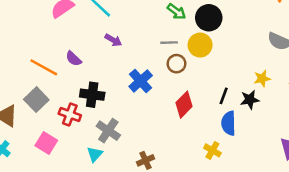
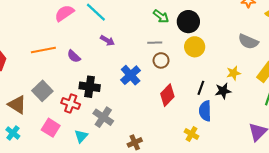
yellow circle: (200, 45) -> (195, 47), moved
orange line: (44, 67) -> (43, 50), moved, turned -40
cyan triangle: (95, 154) -> (81, 136), moved

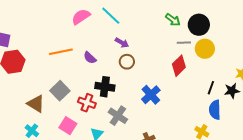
gray line: (155, 43) -> (184, 43), moved
brown circle: (161, 60) -> (127, 62), moved
blue cross: (131, 75) -> (151, 95), moved
red diamond: (167, 95) -> (179, 66), moved

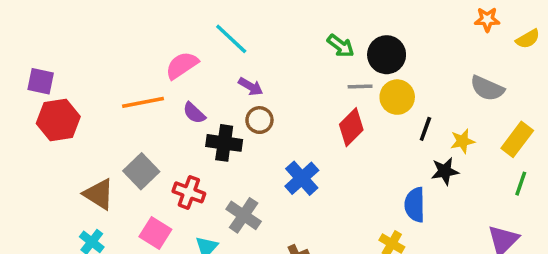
pink semicircle: (81, 17) -> (182, 65), moved
black cross: (105, 87) -> (224, 143), moved
black line: (211, 88) -> (425, 129), moved

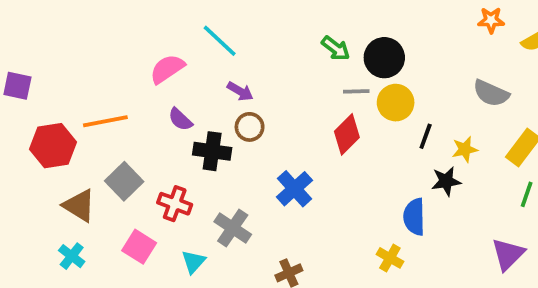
orange line: (143, 102) -> (105, 121), moved
red hexagon: (58, 120) -> (53, 146), moved

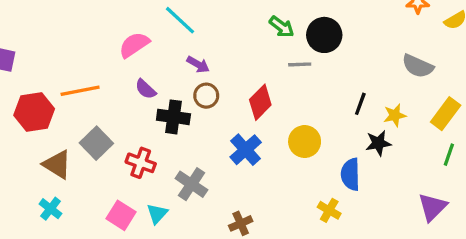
yellow circle: (396, 103) -> (305, 142), moved
red diamond: (347, 134) -> (260, 102), moved
pink square: (139, 247) -> (121, 215), moved

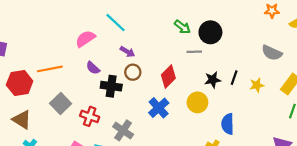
black star: (378, 143) -> (213, 80), moved
brown triangle: (57, 164) -> (22, 120), moved

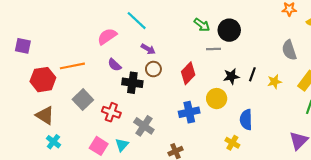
gray semicircle: (272, 53) -> (289, 50), turned 48
blue cross: (159, 108) -> (189, 112), moved, turned 30

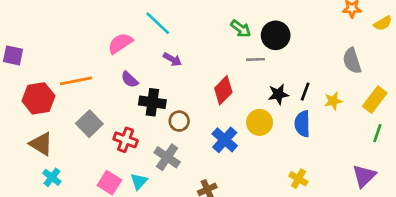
brown circle: (153, 69) -> (179, 121), moved
blue cross: (189, 112) -> (225, 140), turned -36
blue semicircle: (246, 120) -> (302, 124), moved
yellow cross: (232, 143) -> (298, 179), moved

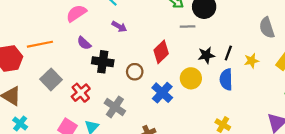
brown circle: (179, 121) -> (135, 72), moved
red cross: (126, 140) -> (81, 93), turned 30

